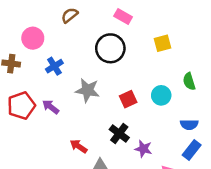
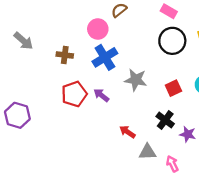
pink circle: (33, 38) -> (98, 29), moved
black circle: (110, 48) -> (172, 41), moved
blue cross: (54, 66) -> (105, 57), size x1.5

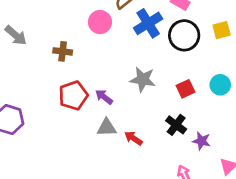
blue cross: (105, 57) -> (148, 23), moved
gray triangle: (147, 152) -> (107, 128), moved

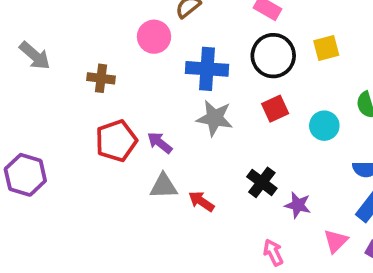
blue cross: (148, 23) -> (207, 69), moved, turned 36
red square: (185, 89) -> (275, 109), moved

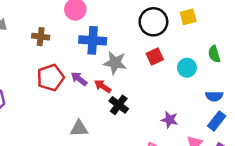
blue cross: (207, 69) -> (93, 40), moved
black cross: (262, 182) -> (119, 105), moved
gray triangle: (163, 186) -> (79, 128), moved
red arrow: (201, 201) -> (103, 86), moved

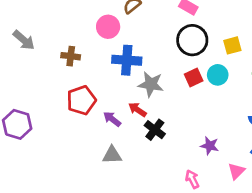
yellow square: (188, 17) -> (232, 45), moved
cyan circle: (187, 68) -> (218, 75), moved
purple arrow: (79, 79) -> (112, 119), moved

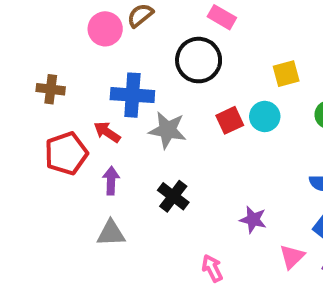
pink circle: (108, 27) -> (105, 29), moved
black circle: (192, 40) -> (199, 60), moved
red arrow: (137, 110) -> (107, 132), moved
purple arrow: (112, 119) -> (111, 181), turned 54
pink arrow: (192, 179) -> (212, 268), moved

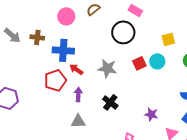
pink circle: (105, 29) -> (66, 16), moved
brown cross: (51, 89) -> (37, 37), moved
blue cross: (132, 95) -> (63, 50), moved

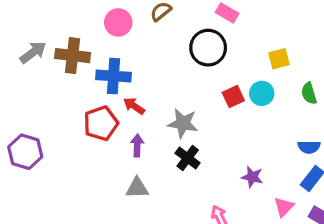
gray arrow: (12, 35) -> (33, 52), turned -78
brown cross: (37, 37) -> (73, 56), size x1.5
gray star: (107, 68) -> (183, 123), moved

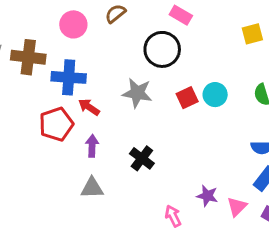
yellow square: (279, 59) -> (252, 34), moved
gray star: (183, 123) -> (137, 93), moved
purple star: (252, 177) -> (207, 196), moved

